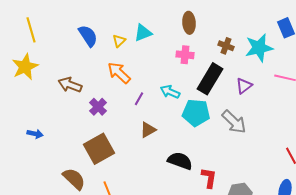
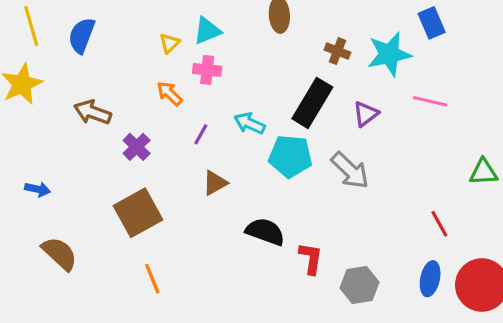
blue semicircle: (88, 36) -> (82, 35), moved, turned -125
pink cross: (185, 55) -> (207, 70), moved
orange arrow: (119, 73) -> (169, 93), size x0.7
brown semicircle: (74, 179) -> (60, 254), moved

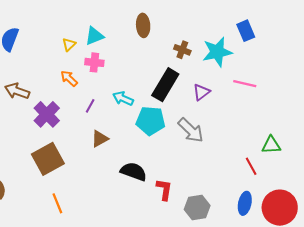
purple cross: (137, 147) -> (47, 114), size x1.4
green triangle: (483, 172) -> (271, 145), moved

